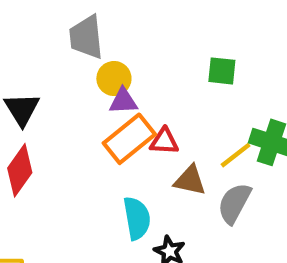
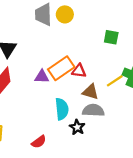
yellow circle: (114, 79) -> (65, 14), moved
purple triangle: (123, 101) -> (42, 77), moved
gray semicircle: (234, 203) -> (93, 110), moved, turned 60

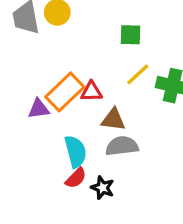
yellow line: (115, 81) -> (138, 74), moved
black star: (77, 127) -> (103, 188), moved
red semicircle: (39, 142) -> (76, 178), moved

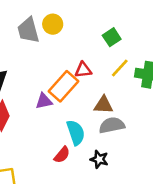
green square: (131, 35) -> (112, 37), turned -30
red triangle: (91, 92) -> (83, 70), moved
red semicircle: (76, 178) -> (62, 155), moved

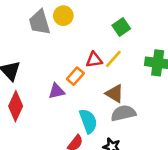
yellow line: (120, 68) -> (113, 59), moved
orange rectangle: (64, 86) -> (75, 76), size x0.6
brown triangle: (103, 105) -> (115, 94), turned 30

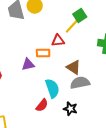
yellow line: (113, 59) -> (72, 26), moved
orange rectangle: (75, 76) -> (43, 53), turned 48

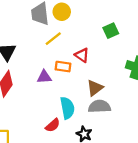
yellow line: (72, 26) -> (53, 39), moved
red triangle: (58, 41) -> (82, 55), turned 32
brown triangle: (74, 67) -> (95, 88), turned 42

